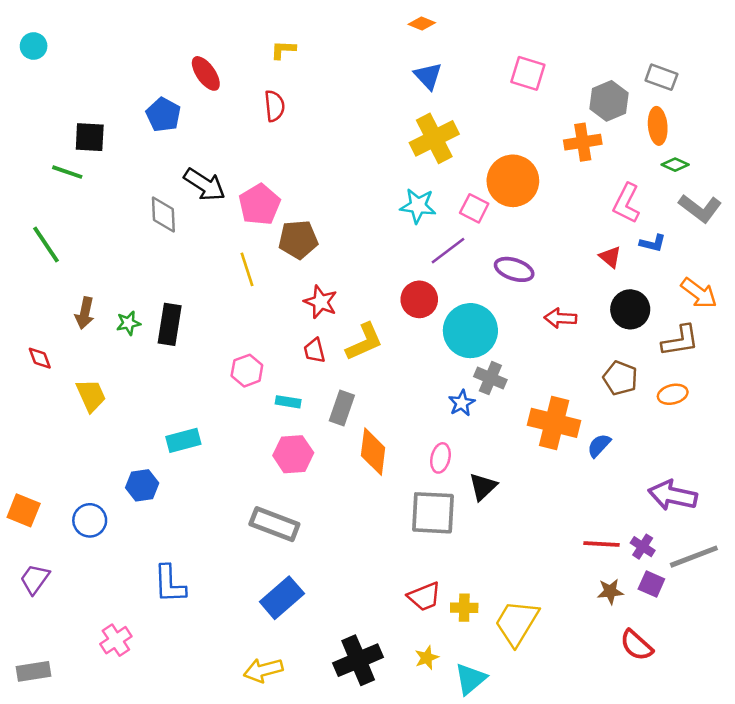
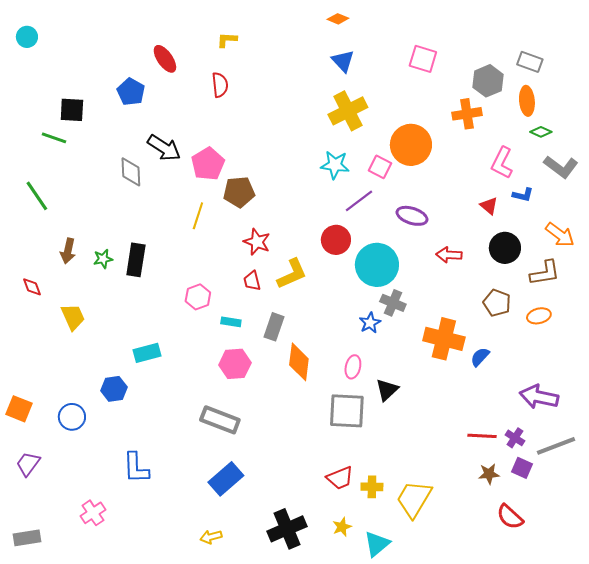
yellow line: (247, 269) -> (198, 216), turned 36
yellow arrow: (263, 670) -> (211, 537), size x0.7

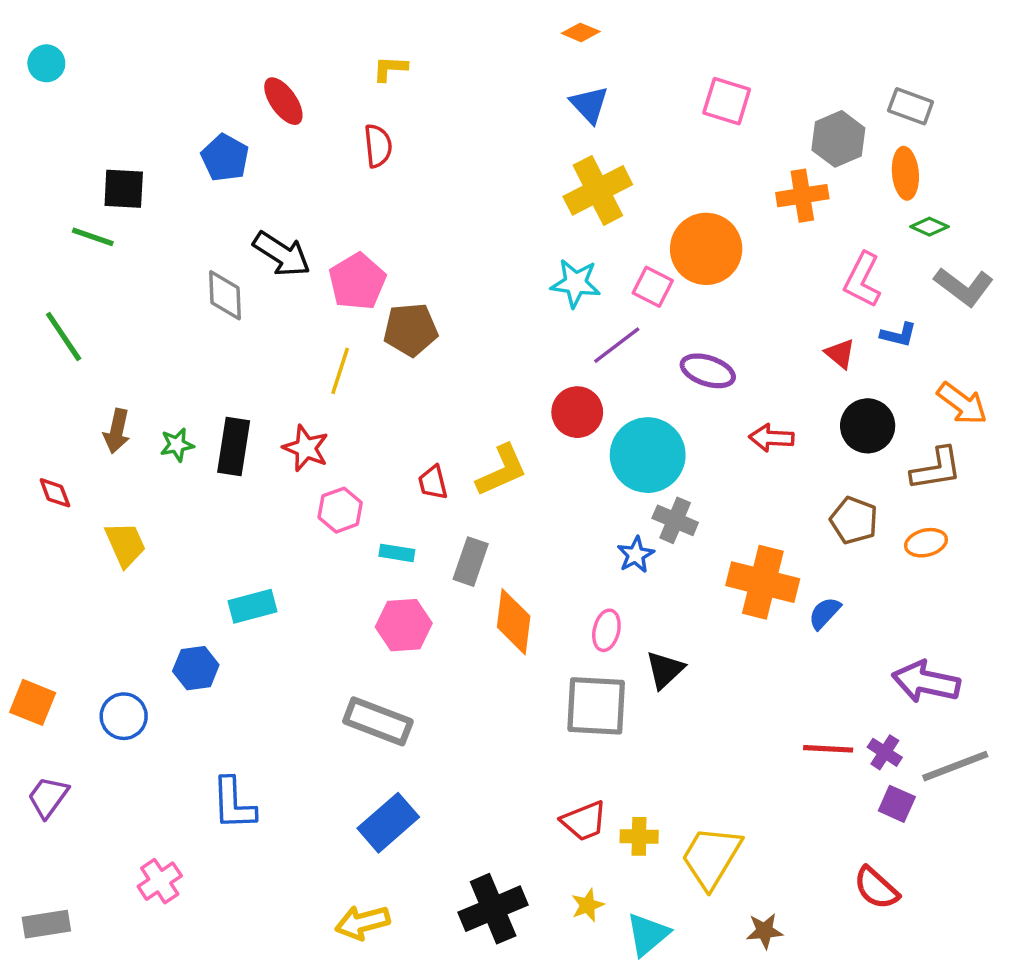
red star: (257, 242) -> (306, 448), moved
brown star: (489, 474) -> (765, 931), moved
yellow arrow: (211, 537) -> (362, 922), size x1.4

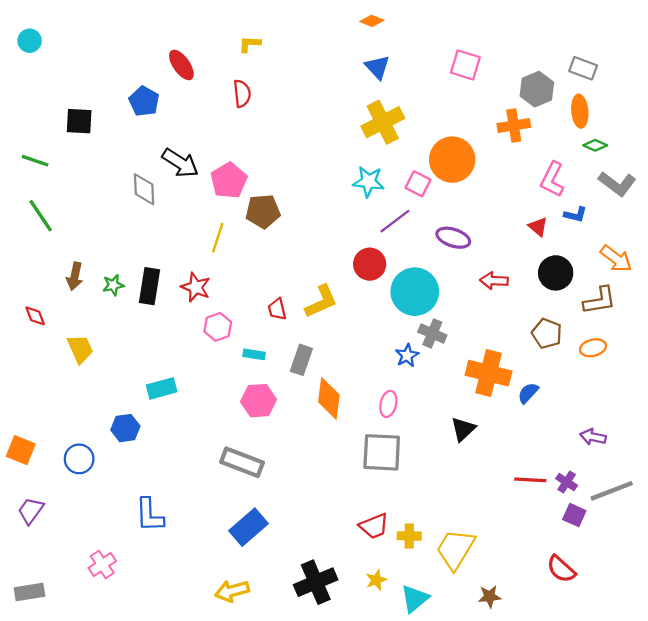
green line: (93, 237) -> (35, 161), moved
black triangle: (665, 670) -> (463, 429), moved
purple arrow: (926, 682) -> (593, 437), size x0.6

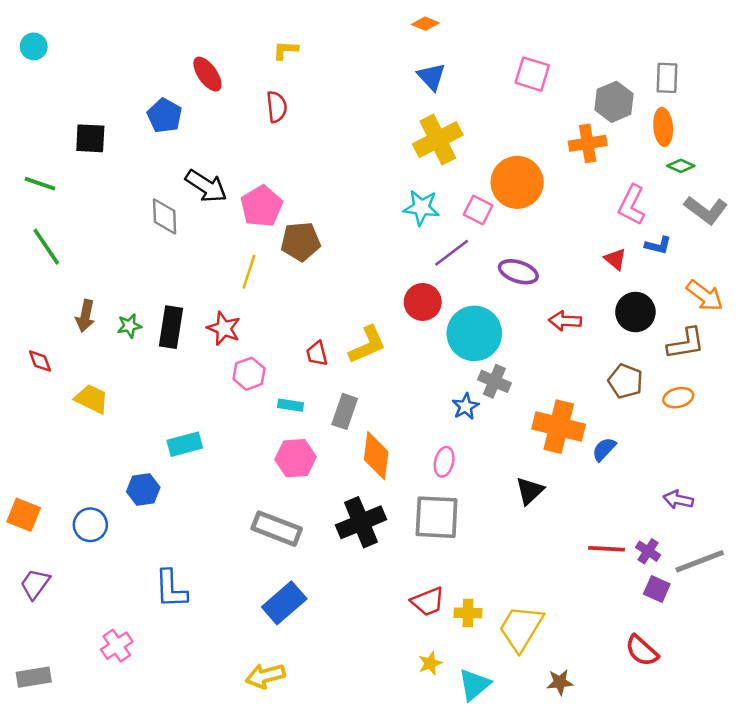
gray rectangle: (583, 68) -> (667, 78), turned 72
yellow trapezoid: (80, 349) -> (92, 399), turned -40
black cross: (316, 582) -> (361, 522), moved

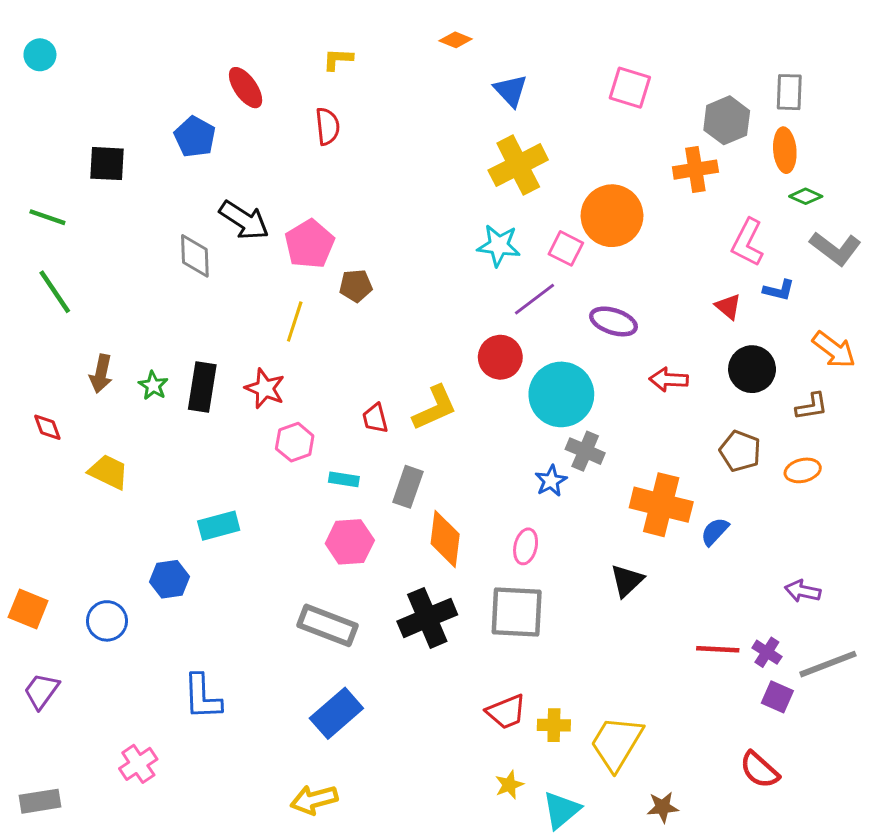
orange diamond: (425, 24) -> (456, 40), moved
brown pentagon: (301, 242) -> (356, 286), size x0.7
green star: (129, 326) -> (153, 386), turned -30
brown L-shape: (686, 343) -> (812, 406), size x0.7

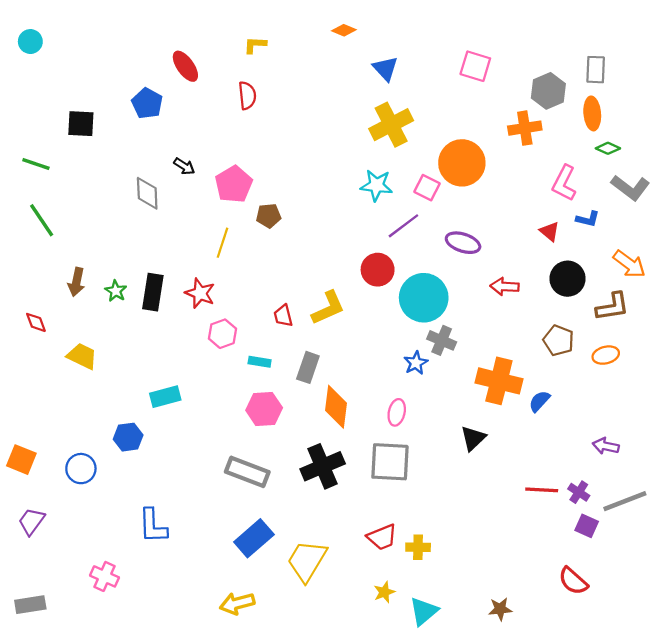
black arrow: (244, 220) -> (184, 166), size x0.6
brown L-shape: (812, 406) -> (612, 307), size x1.4
yellow trapezoid: (616, 743) -> (307, 561), moved
pink cross: (138, 764) -> (105, 576), turned -32

